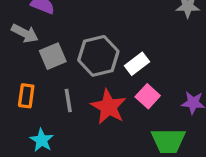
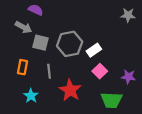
gray square: (53, 56) -> (41, 43), turned 35
red star: (109, 107) -> (70, 90), moved

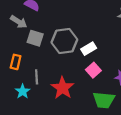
gray line: (49, 71) -> (37, 77), moved

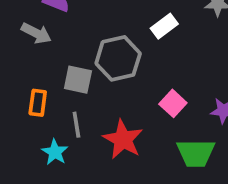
gray square: (35, 38) -> (78, 80), moved
white rectangle: (89, 49) -> (164, 26), moved

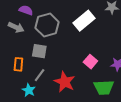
white rectangle: (164, 26) -> (84, 21), size x1.5
gray hexagon: (118, 58) -> (47, 25), moved
gray line: (76, 125) -> (40, 75), turned 48

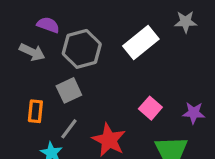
gray square: (39, 51) -> (69, 90), turned -35

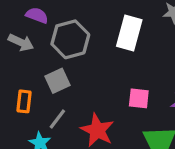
white rectangle: (141, 43) -> (129, 33), turned -36
pink square: (150, 108) -> (139, 98), turned -35

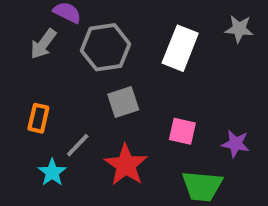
gray arrow: (21, 42) -> (43, 44), turned 95
gray square: (58, 81) -> (123, 102), moved

